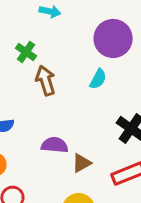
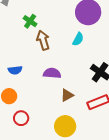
purple semicircle: (55, 145) -> (52, 73), moved

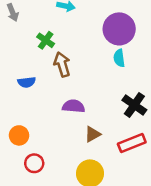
cyan semicircle: (78, 39) -> (119, 58), moved, turned 144
blue semicircle: (15, 70) -> (27, 82), moved

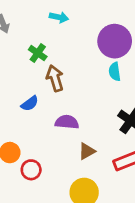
blue semicircle: (27, 82) -> (30, 103), moved, turned -30
red circle: (34, 163) -> (31, 170), moved

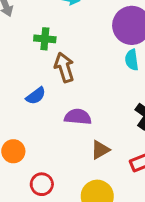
green cross: (38, 53) -> (45, 39), turned -30
red circle: (31, 170) -> (42, 184), moved

